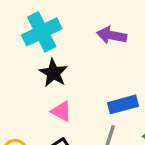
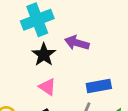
purple arrow: (112, 35) -> (77, 43), moved

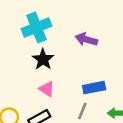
purple arrow: (77, 43) -> (86, 39), moved

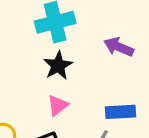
pink triangle: (47, 89) -> (58, 105), turned 42

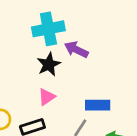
purple arrow: (119, 47) -> (76, 50), moved

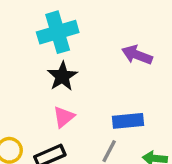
purple arrow: (76, 50) -> (137, 55), moved

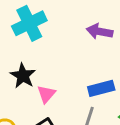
black star: (62, 76) -> (23, 76), moved

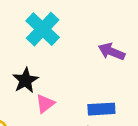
cyan cross: (29, 23) -> (43, 29), turned -32

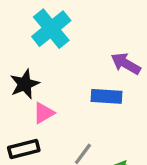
blue rectangle: (101, 109) -> (107, 96), moved

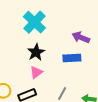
black star: (25, 84) -> (36, 52), moved

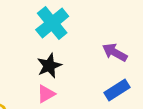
blue rectangle: (72, 58) -> (117, 90), moved, turned -36

